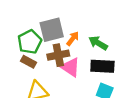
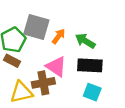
gray square: (52, 30) -> (36, 27), turned 30
brown cross: (58, 55) -> (43, 83), moved

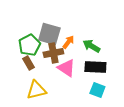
brown rectangle: (12, 61) -> (28, 63), turned 32
brown cross: (43, 83) -> (53, 53), moved

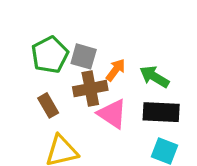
gray square: (49, 34) -> (84, 56), size x0.7
green pentagon: (29, 45) -> (50, 55), moved

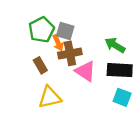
orange arrow: (116, 70) -> (58, 43), moved, turned 119

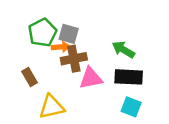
orange arrow: (58, 43) -> (61, 47), turned -70
brown rectangle: (40, 65) -> (29, 77), moved
pink triangle: (85, 71) -> (91, 78), turned -45

